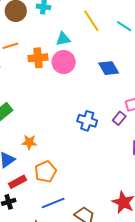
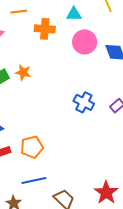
pink circle: (64, 62) -> (85, 42), moved
orange star: (29, 142) -> (23, 72), moved

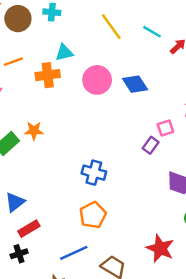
cyan triangle: (74, 14) -> (64, 53), moved
blue cross: (84, 102) -> (94, 173), moved
orange pentagon: (32, 147) -> (93, 215), moved

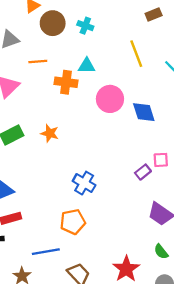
orange star: (34, 131) -> (50, 133), moved

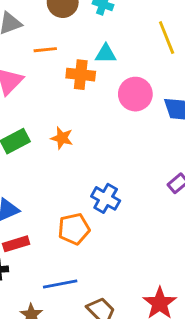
orange pentagon: (73, 222) -> (74, 229), moved

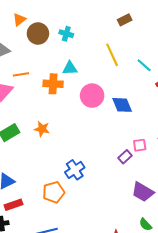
orange line: (45, 50) -> (21, 74), moved
blue cross: (106, 198) -> (75, 170), turned 30

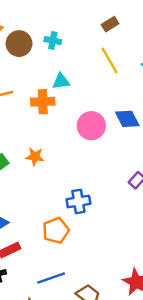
brown rectangle: (125, 20) -> (110, 24), moved
pink circle: (92, 96) -> (91, 126), moved
blue cross: (75, 170) -> (78, 201), turned 30

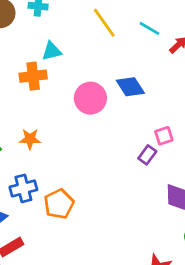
blue cross: (78, 201) -> (23, 188), moved
orange pentagon: (56, 231) -> (59, 204), moved

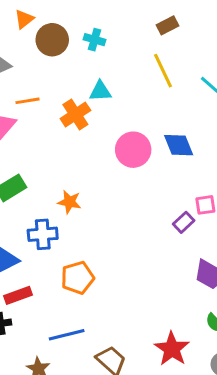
orange cross: (33, 76) -> (75, 115), turned -36
orange star: (30, 139) -> (69, 202), moved
orange pentagon: (59, 204) -> (78, 278), moved

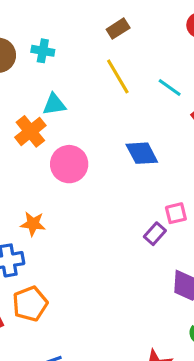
pink circle: (133, 150) -> (69, 164), moved
orange pentagon: (78, 278) -> (30, 304), moved

